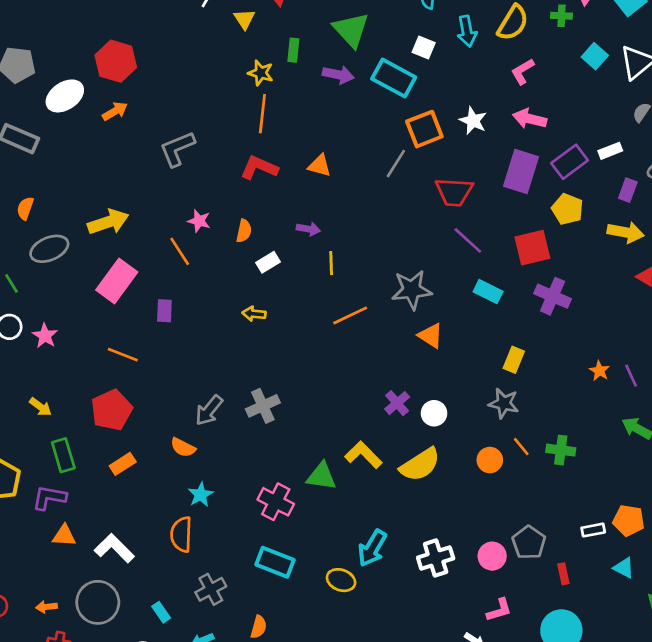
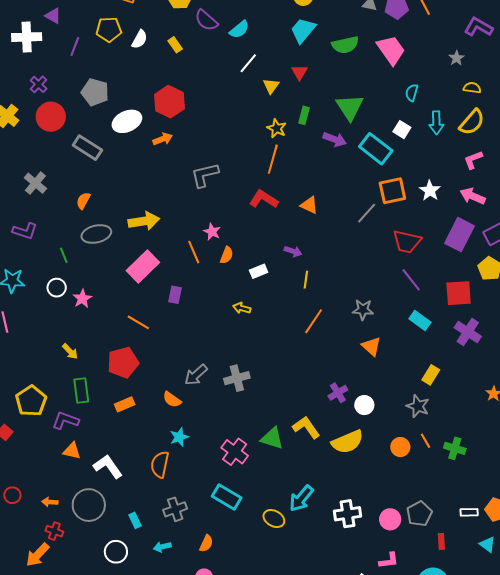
orange semicircle: (244, 231) -> (227, 255), moved
gray star: (412, 290) -> (363, 310), size x0.7
orange line: (350, 315) -> (314, 321), turned -40

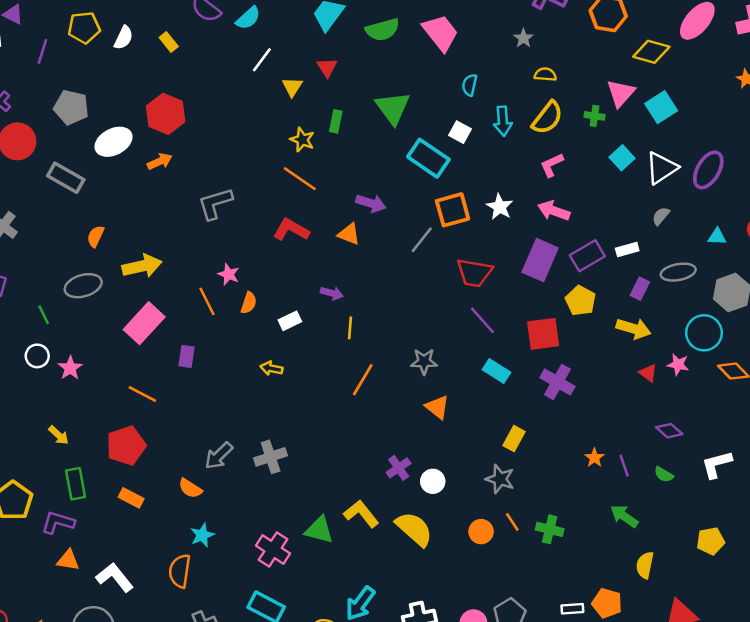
purple arrow: (335, 139) -> (371, 203), moved
orange line: (273, 159) -> (300, 179), turned -68
orange semicircle: (83, 201) -> (96, 236), moved
orange rectangle: (125, 404) -> (131, 498), turned 54
yellow semicircle: (347, 442) -> (414, 529), turned -112

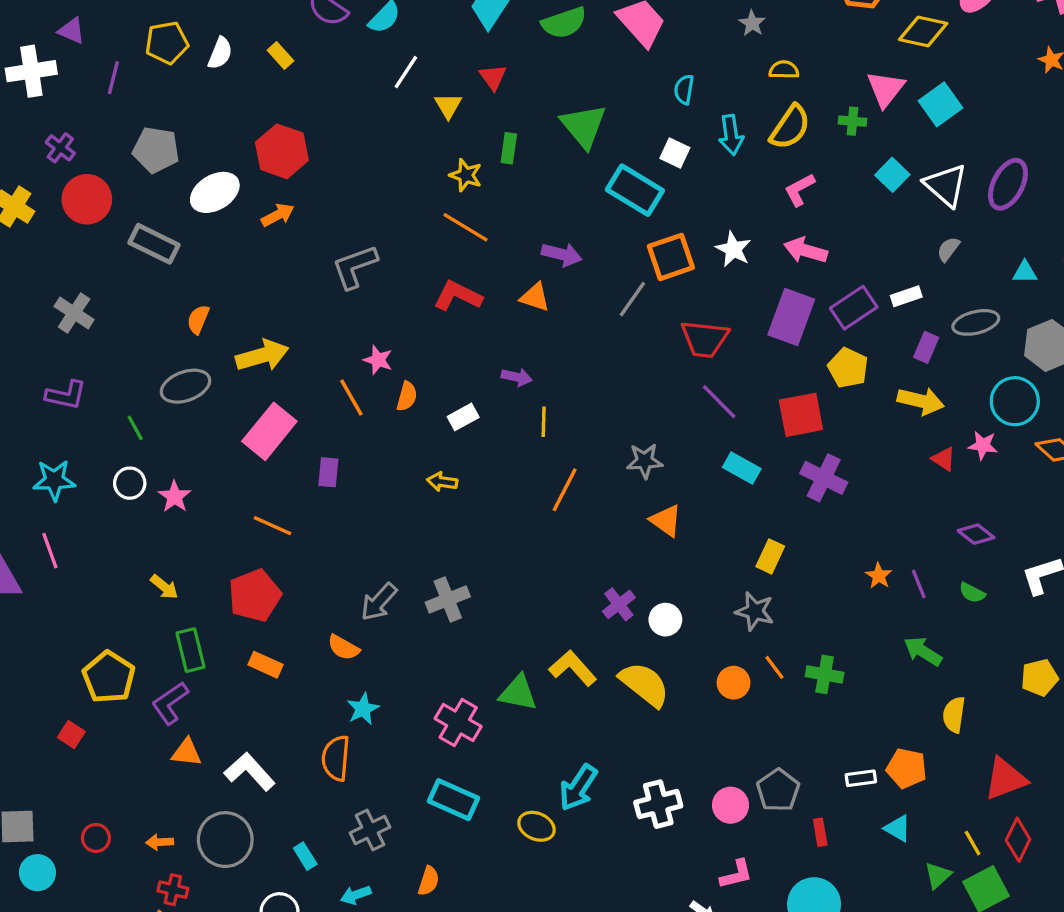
white triangle: (662, 168) -> (946, 185), turned -42
purple L-shape: (58, 522) -> (170, 703), turned -48

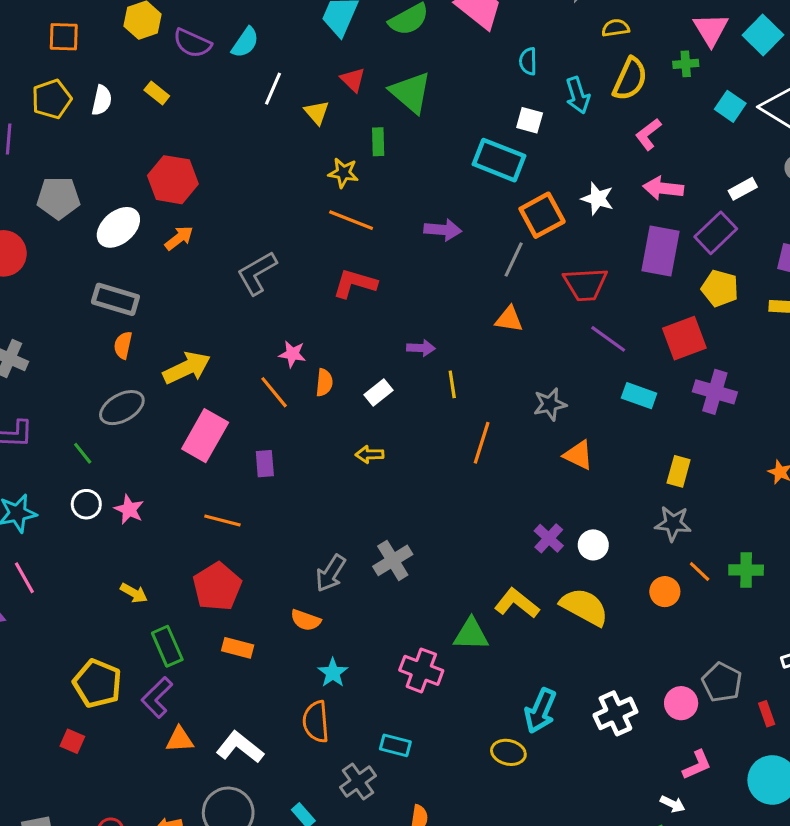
green triangle: (584, 126) -> (411, 92), moved
gray rectangle: (154, 244) -> (115, 299), moved
white rectangle: (906, 296) -> (743, 189), moved
orange triangle: (535, 297) -> (509, 319), moved
cyan rectangle: (454, 800) -> (395, 745), moved, size x0.7

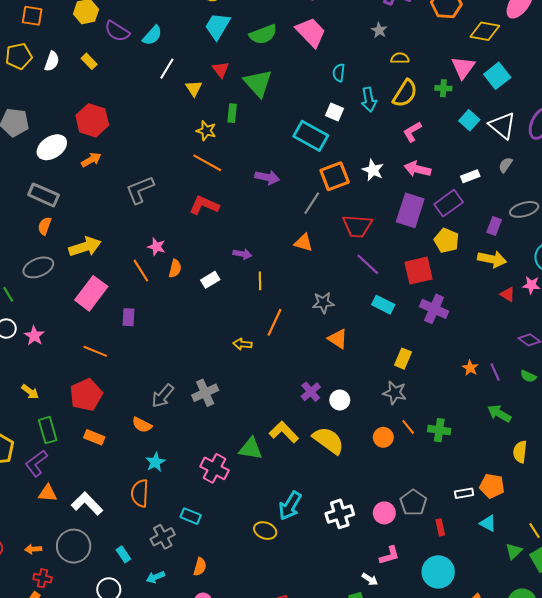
yellow arrow: (370, 454) -> (242, 344), moved

